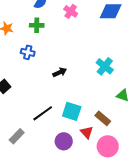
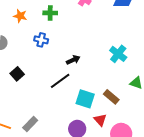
black line: (43, 113) -> (60, 81), moved
brown rectangle: (103, 118) -> (111, 97), moved

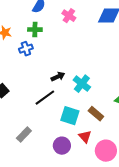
blue cross: (41, 40) -> (26, 49), moved, turned -32
cyan cross: (118, 54) -> (82, 84), moved
gray rectangle: (30, 124) -> (24, 135), moved

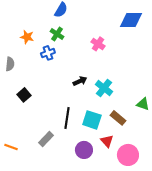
pink cross: (69, 16) -> (98, 44), moved
green cross: (35, 30) -> (57, 34), turned 32
black line: (45, 98) -> (67, 118), moved, turned -45

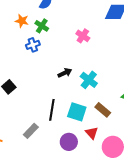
orange star: (27, 37) -> (22, 21), moved

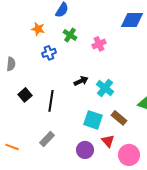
green cross: (42, 26) -> (70, 35), moved
pink cross: (83, 36) -> (99, 44), turned 32
black line: (52, 110) -> (51, 101), moved

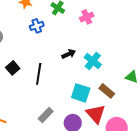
gray rectangle: (47, 139) -> (46, 115), moved
red triangle: (108, 141) -> (96, 114), size x1.5

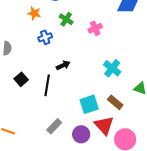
black arrow: (69, 54) -> (63, 65), moved
cyan cross: (93, 61) -> (112, 68), moved
cyan square: (81, 93) -> (89, 104), turned -36

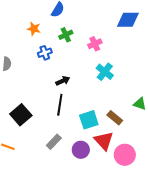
green cross: (66, 19) -> (66, 35), turned 32
cyan cross: (112, 68) -> (105, 72), moved
black square: (21, 79) -> (21, 115), moved, size x1.5
black line: (47, 85) -> (60, 105), moved

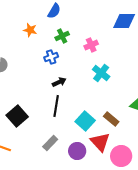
blue cross: (45, 53) -> (51, 57), moved
cyan square: (89, 120) -> (85, 121), turned -30

